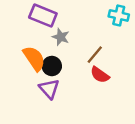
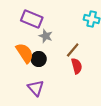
red semicircle: (100, 75) -> (77, 66), turned -140
purple triangle: (49, 89) -> (36, 88), moved

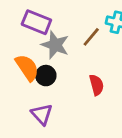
gray star: (46, 36) -> (55, 45), size x1.5
brown line: (73, 50) -> (91, 37), moved

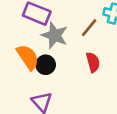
red semicircle: (96, 85) -> (93, 62), moved

